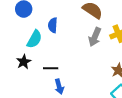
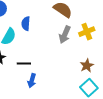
blue arrow: (59, 87) -> (32, 81), turned 32

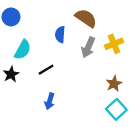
blue semicircle: (26, 24) -> (60, 34), moved
black line: (24, 64) -> (46, 70), moved, turned -32

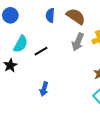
blue semicircle: (60, 34) -> (50, 15), moved
black line: (46, 70) -> (41, 51), moved

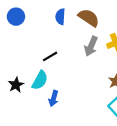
cyan semicircle: (21, 44) -> (40, 80), moved
black star: (10, 65) -> (16, 85), moved

